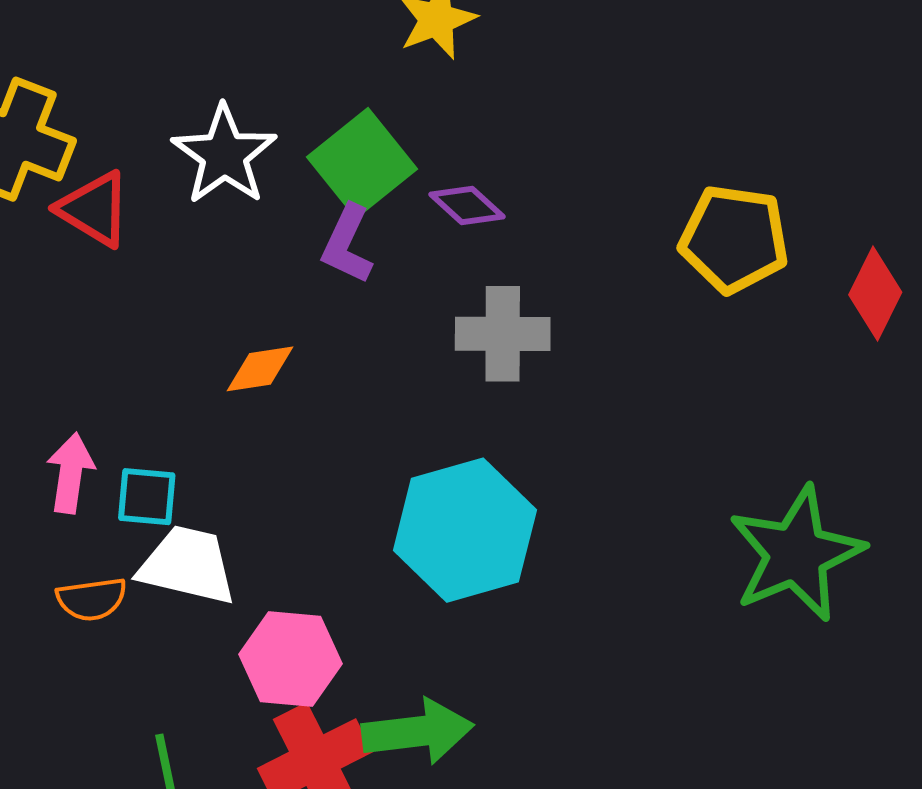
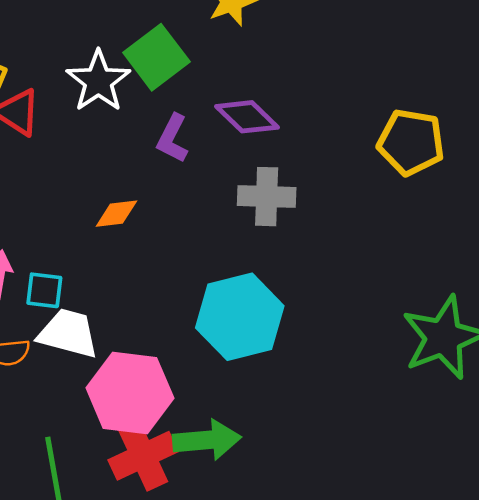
green square: (362, 163) -> (156, 57), moved
purple diamond: (467, 205) -> (247, 117), size x1.4
pink hexagon: (291, 659) -> (130, 393), size x1.4

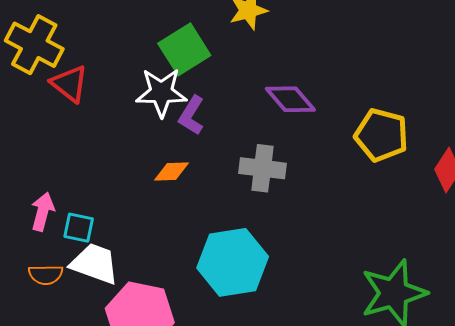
white star: (98, 81) -> (161, 92), moved, turned 30
purple diamond: (247, 117) -> (290, 99), moved
orange diamond: (116, 214) -> (172, 171), moved

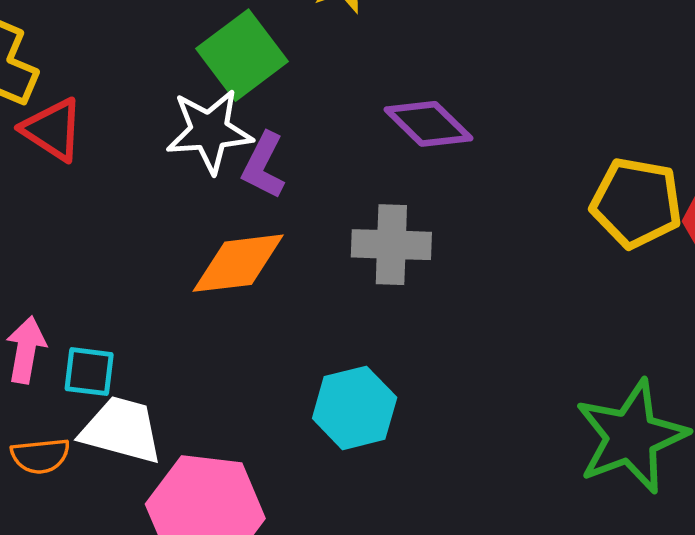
yellow pentagon: (381, 135) -> (636, 203), moved
orange diamond: (172, 171) -> (238, 263), size x1.6
cyan hexagon: (233, 262) -> (355, 408), size x0.7

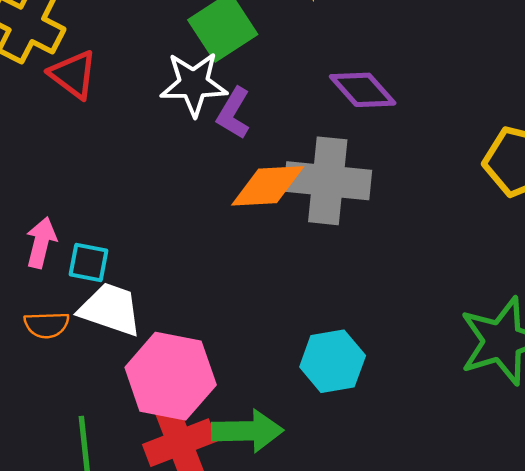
gray cross: (391, 245) -> (328, 181), size x1.4
orange diamond: (238, 263) -> (268, 186), moved
cyan hexagon: (355, 408) -> (333, 361), moved

